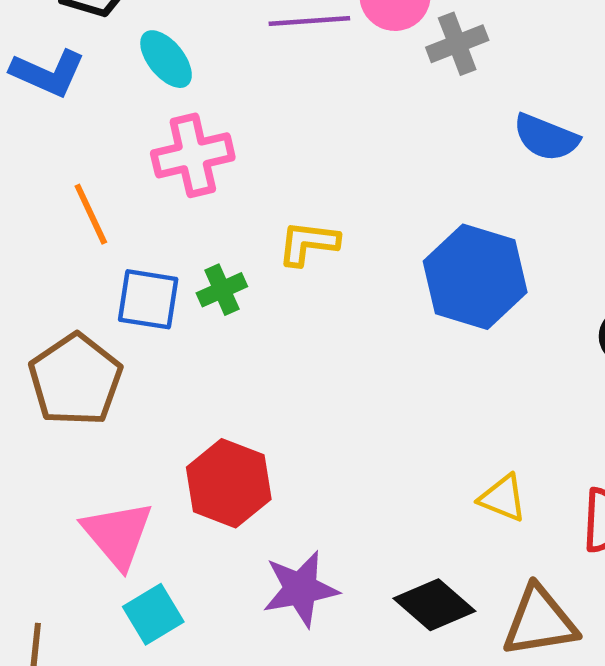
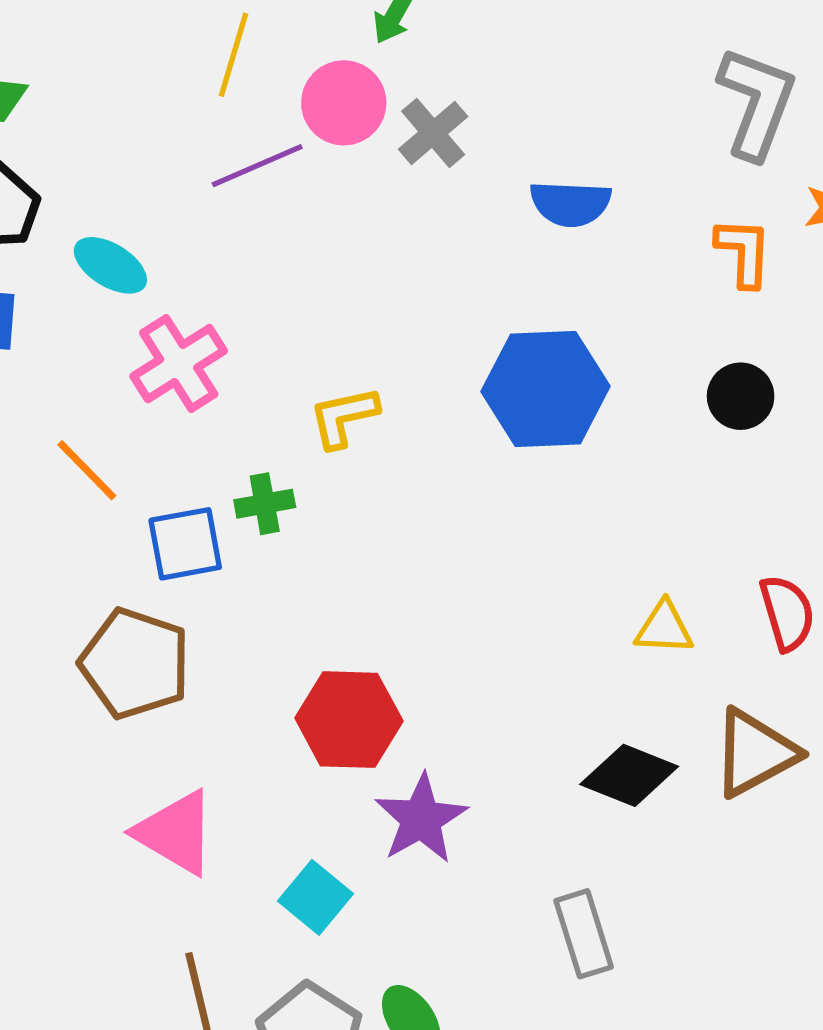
green cross: (222, 290) -> (265, 504), turned 33
pink triangle: (118, 534) -> (176, 833), moved
purple star: (300, 589) -> (421, 819), moved

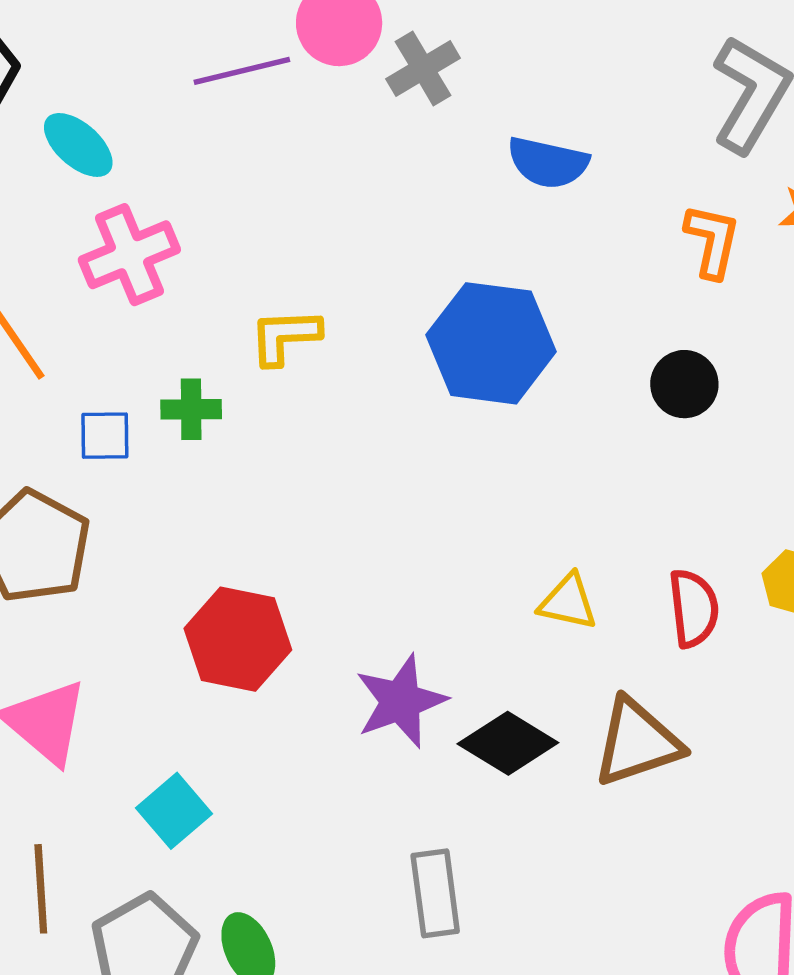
blue square: (185, 544) -> (105, 436), size x0.7
purple star: (421, 819) -> (401, 701), moved

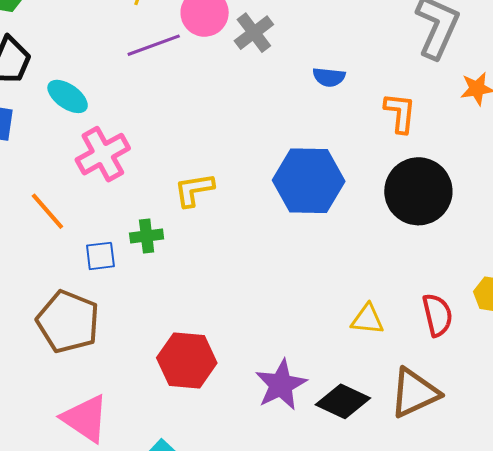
blue semicircle: (548, 163) -> (329, 77), size x0.7
orange L-shape: (712, 241) -> (400, 113), moved
black circle: (684, 384) -> (418, 191), size x1.8

